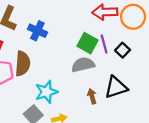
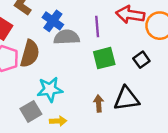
green square: (88, 43) -> (104, 58), moved, turned 36
purple line: (104, 44) -> (97, 26), moved
gray semicircle: (83, 65) -> (67, 37), moved

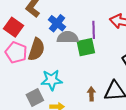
green square: (104, 58) -> (86, 47), moved

